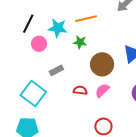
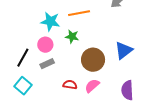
black line: (28, 24) -> (23, 58), moved
pink circle: (39, 44) -> (45, 45), moved
cyan square: (33, 93) -> (23, 86), size x0.7

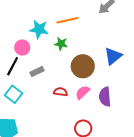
pink circle: (45, 45) -> (22, 48), moved
purple semicircle: (127, 90) -> (105, 97), moved

